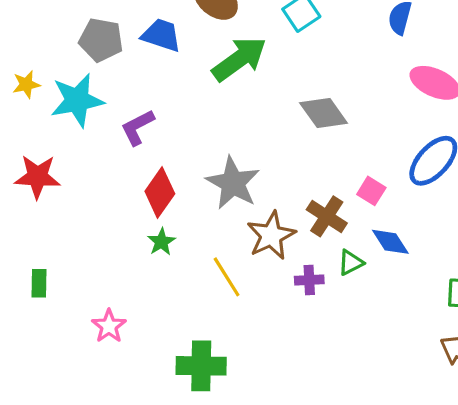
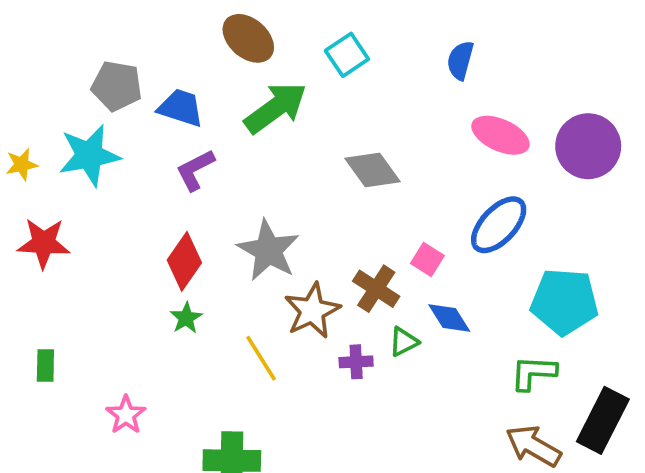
blue trapezoid: (161, 35) -> (181, 108), moved
yellow star: (26, 84) -> (22, 164), moved
purple L-shape: (138, 127) -> (195, 170), moved

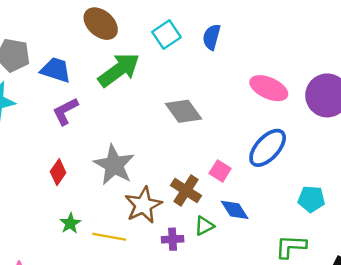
blue semicircle: (460, 60) -> (212, 37), moved
red diamond: (184, 261) -> (58, 172), size x0.7
cyan pentagon: (564, 302) -> (311, 199), size x0.6
green star: (186, 318) -> (70, 223), moved
yellow line: (261, 358) -> (109, 237), turned -48

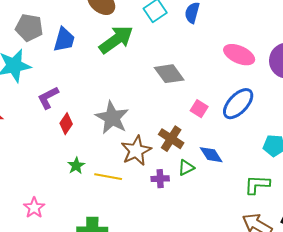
blue trapezoid: (56, 70) -> (64, 40), turned 88
purple L-shape: (65, 111) -> (48, 98), moved
pink square: (220, 171) -> (199, 109), moved

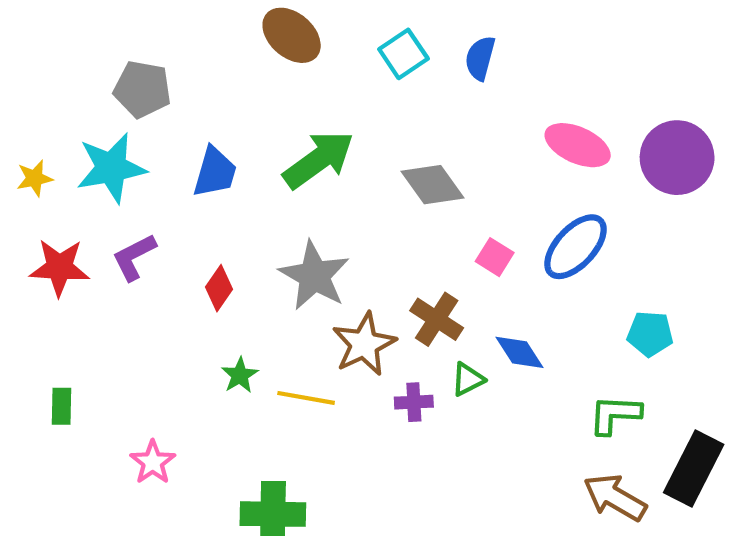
blue trapezoid: (64, 40) -> (215, 172), moved
green arrow: (116, 40) -> (318, 160), moved
purple L-shape: (48, 98) -> (134, 257), moved

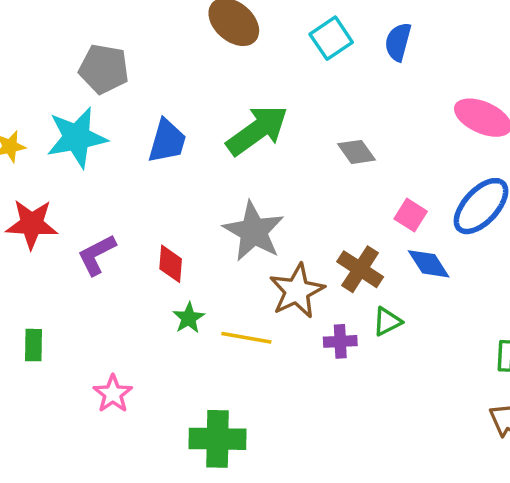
gray diamond: (432, 185) -> (356, 152), size x0.7
purple L-shape: (134, 257) -> (97, 255), moved
red diamond: (219, 288) -> (171, 264), moved, turned -30
blue diamond: (520, 352) -> (429, 264), moved

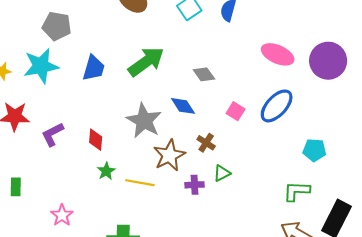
blue diamond: (429, 264) -> (183, 106), moved
brown cross: (360, 269) -> (206, 143), size x0.7

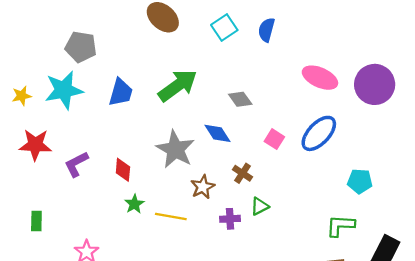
brown star: (169, 155) -> (203, 187), size x0.7

